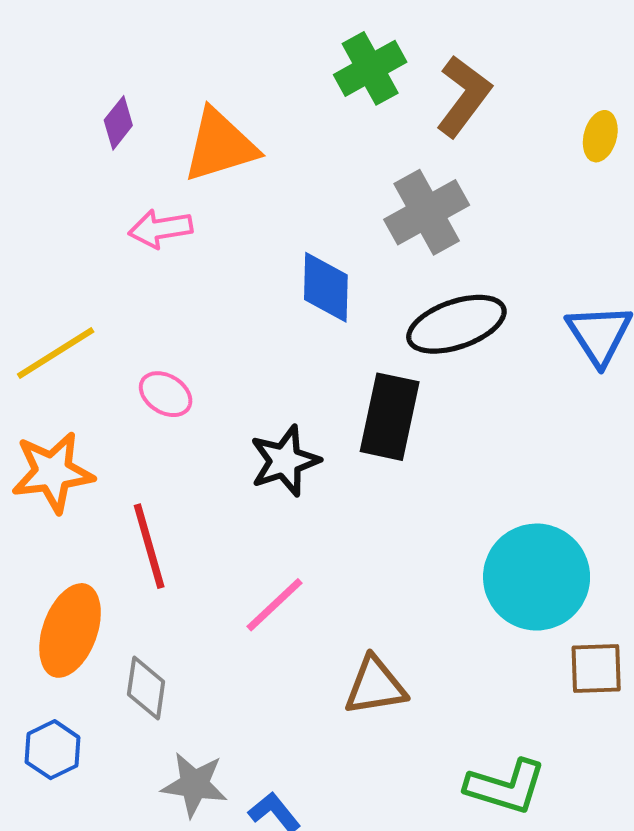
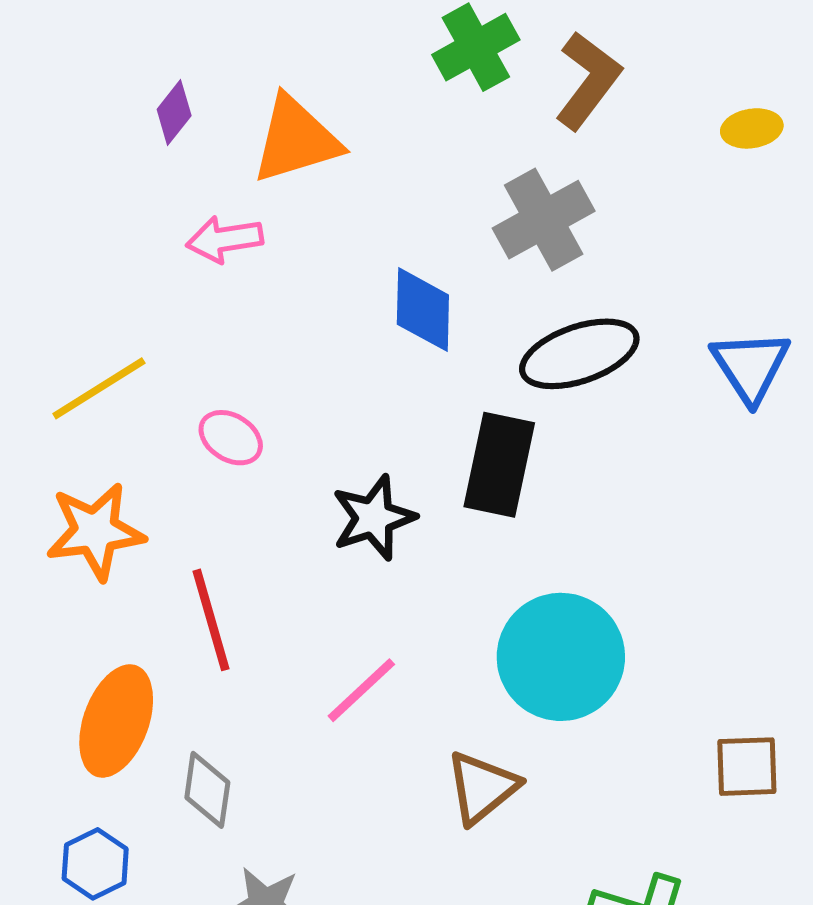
yellow ellipse: (600, 136) -> (752, 128), turned 66
cyan circle: (537, 577) -> (561, 657), moved
brown triangle: (375, 686) -> (482, 787), turned -30

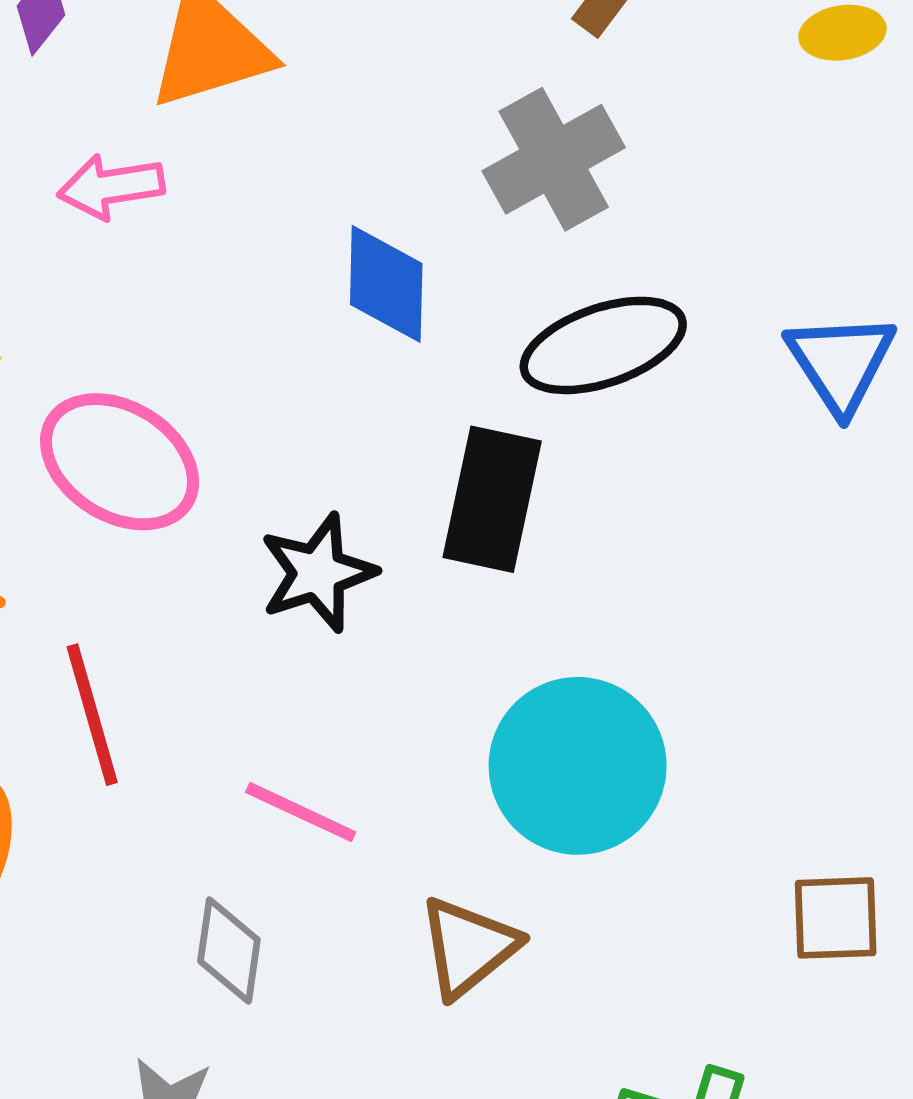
pink ellipse: (231, 438) -> (120, 462), size x1.8
pink line: (361, 690) -> (301, 812), turned 68
gray diamond: (207, 790) -> (229, 950), moved

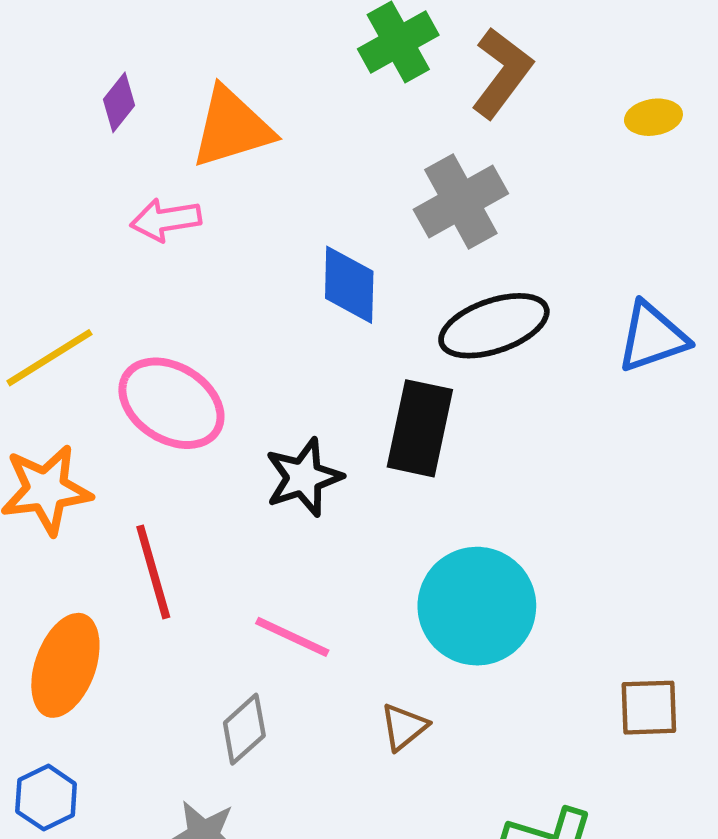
blue triangle: (841, 363) -> (652, 337), turned 44
brown triangle: (468, 947) -> (404, 727), size x0.7
gray diamond: (229, 950) -> (244, 729), turned 40

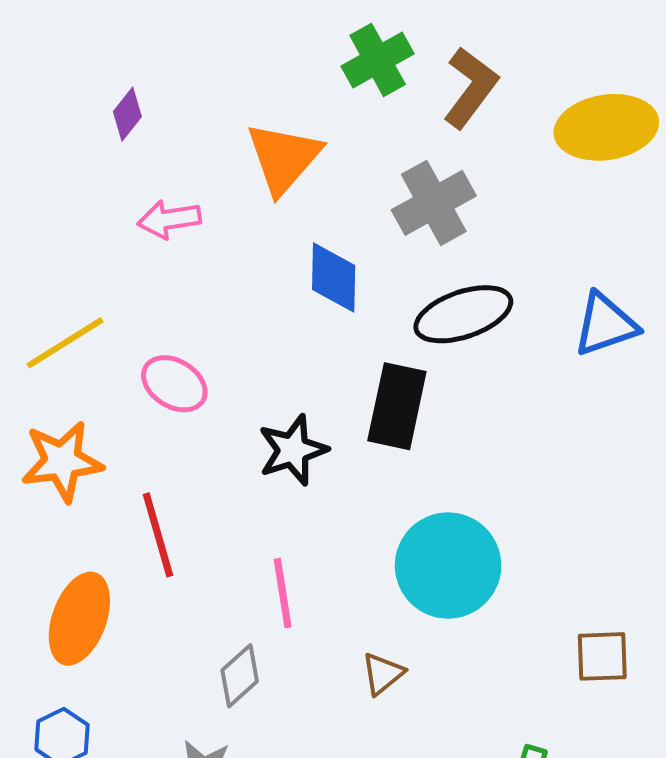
yellow ellipse: (653, 117) -> (606, 127), size x2.0
orange triangle: (232, 127) -> (284, 158), moved, turned -32
pink ellipse: (171, 403) -> (174, 384), size x0.7
pink line: (292, 637) -> (283, 593), turned 56

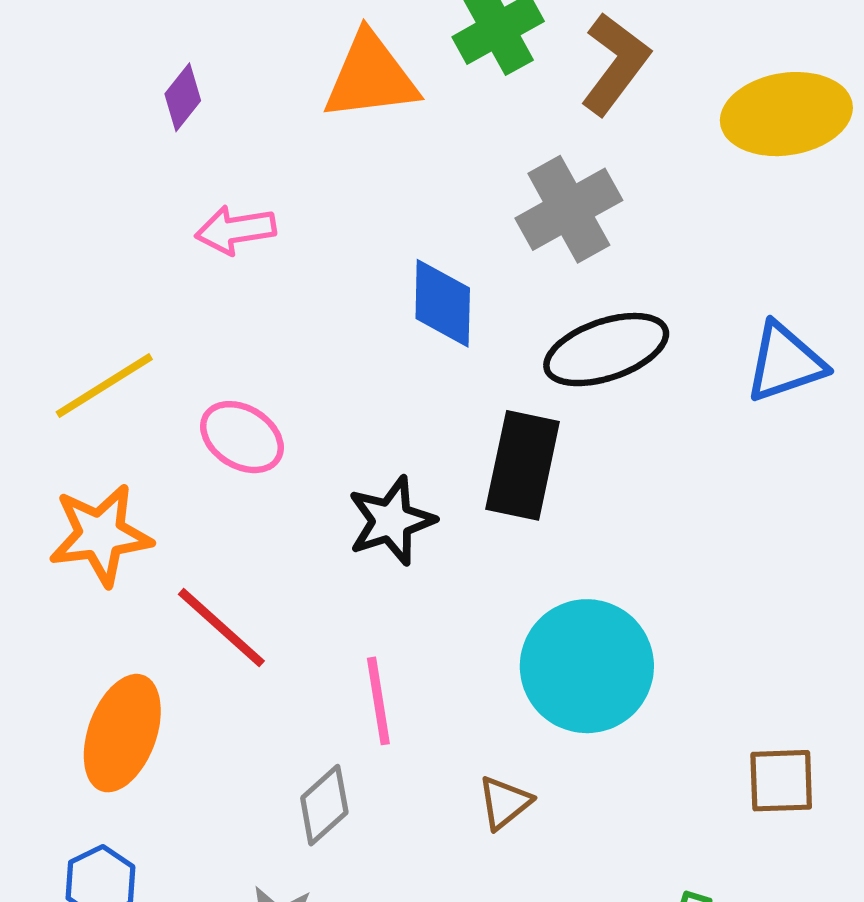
orange triangle: (284, 158) -> (371, 77), moved, turned 42
red line: (158, 535) -> (221, 628), turned -32

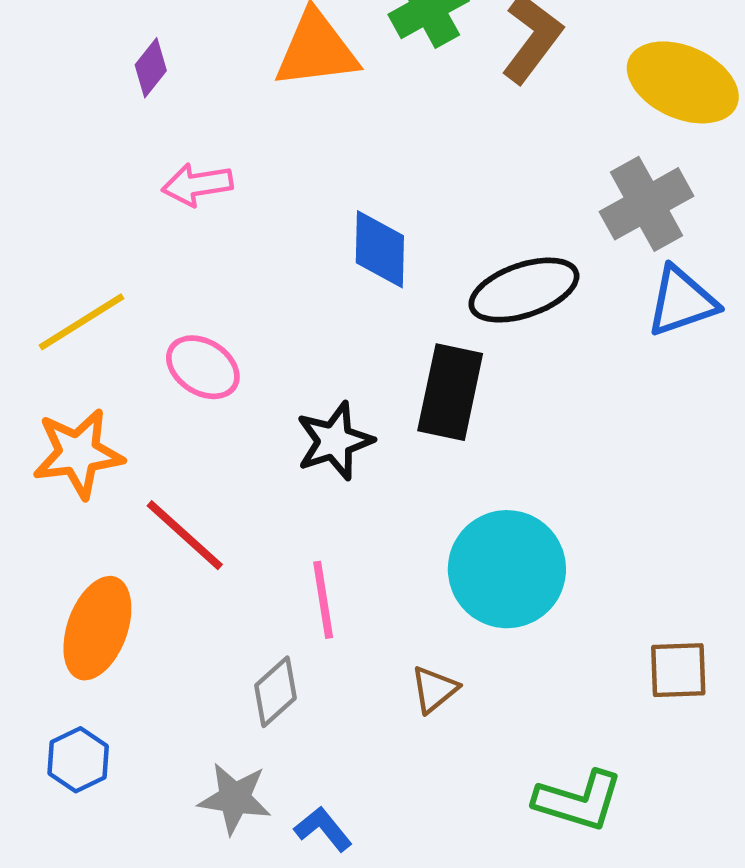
yellow ellipse: (786, 114) -> (683, 82), turned 33
gray cross: (569, 209) -> (646, 204), moved

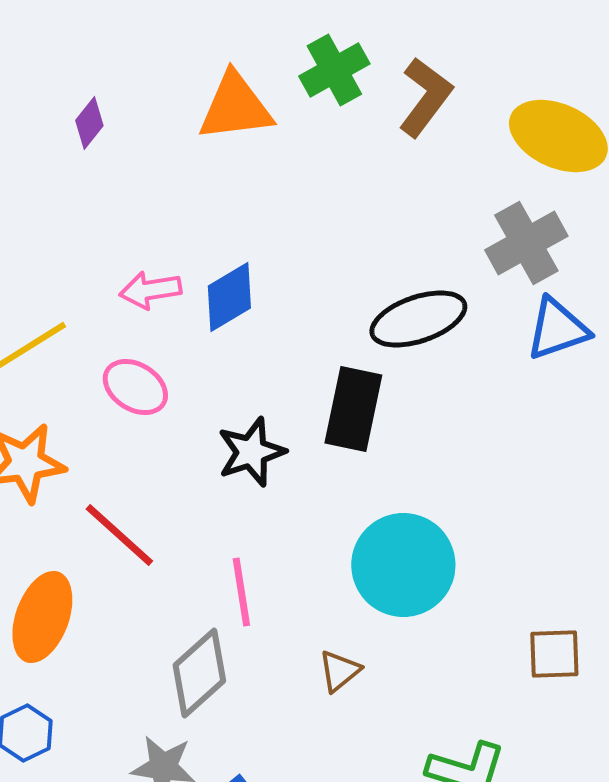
pink arrow: (197, 185) -> (150, 290), moved
blue diamond: (380, 249) -> (229, 297), moved, turned 58
gray diamond: (276, 692) -> (199, 673), size x1.4

